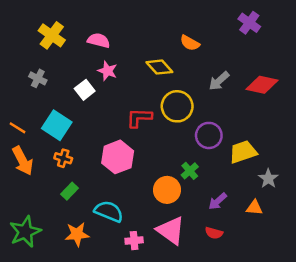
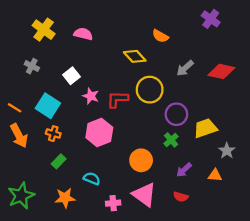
pink star: (107, 71) -> (91, 96), moved
green cross: (190, 171) -> (171, 140), moved
cyan semicircle: (109, 211) -> (92, 179), size x0.7

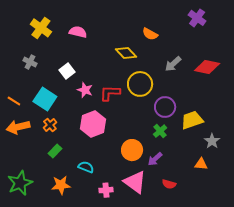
orange cross: (53, 134) -> (50, 125), turned 32
orange arrow: (19, 136) -> (18, 127), turned 105
purple arrow: (184, 170) -> (155, 159), moved

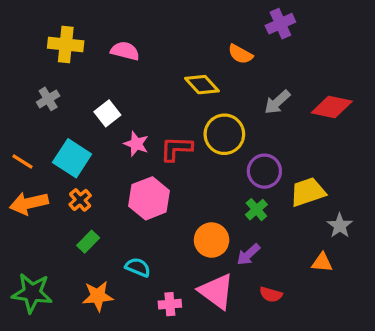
purple cross: (197, 18) -> (280, 24), moved, turned 30
yellow cross: (41, 28) -> (66, 45), turned -30
gray cross: (30, 62) -> (48, 99), turned 32
green star: (20, 183) -> (32, 293), turned 30

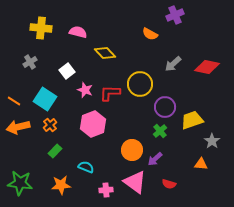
yellow diamond: (202, 85) -> (105, 53), moved

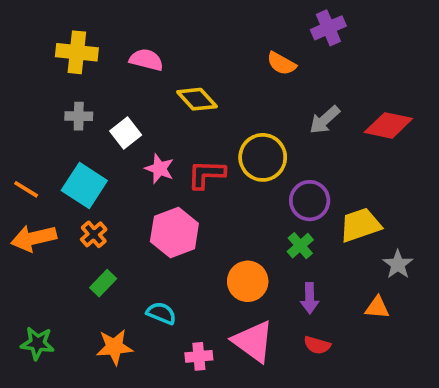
gray cross: (30, 62) -> (79, 116), moved, turned 32
purple arrow: (155, 159) -> (310, 298), moved, turned -49
green star: (20, 183) -> (37, 343), size x0.7

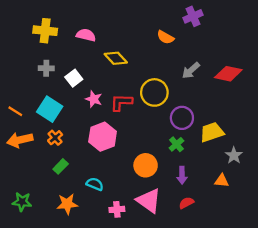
red semicircle: (317, 345) -> (186, 203), turned 136

